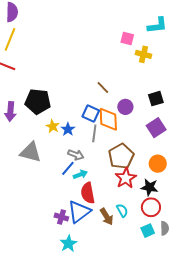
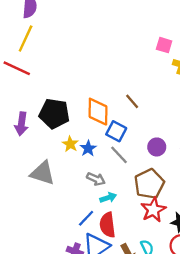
purple circle: (125, 107) -> (157, 147), moved
orange diamond: (108, 119) -> (98, 112), moved
gray line: (94, 133) -> (119, 155), turned -54
blue line: (68, 168) -> (86, 218), moved
cyan arrow: (80, 174) -> (108, 198), moved

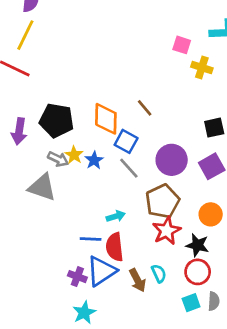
purple circle: (157, 147) -> (172, 160), size x1.5
gray arrow: (96, 179) -> (58, 159), moved
blue line: (86, 218) -> (91, 239), turned 48

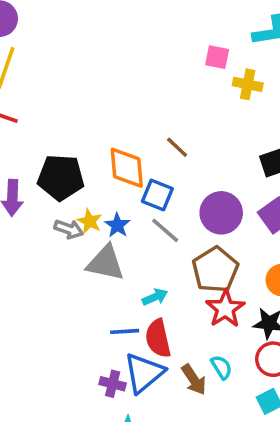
gray triangle: (42, 187) -> (105, 263), moved

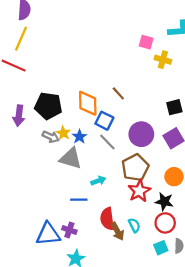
red semicircle: (158, 338) -> (107, 219), moved
blue triangle: (144, 373) -> (48, 234), moved, turned 30

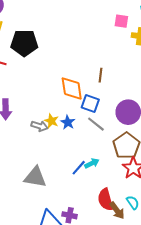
brown line: (118, 93) -> (100, 75), turned 56
black pentagon: (48, 106) -> (24, 43), moved
gray triangle: (71, 158) -> (35, 177), moved
blue line: (79, 200) -> (79, 168), moved, turned -42

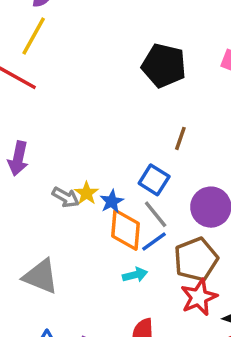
black pentagon: (24, 43) -> (164, 66), moved
orange diamond: (72, 88) -> (126, 230), moved
blue line: (79, 168) -> (154, 242), moved

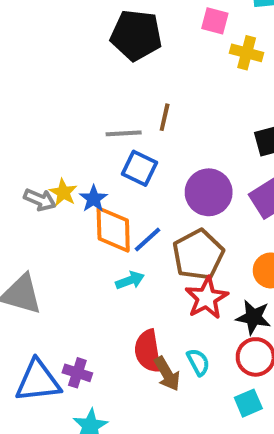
gray line: (156, 214) -> (124, 133), moved, turned -48

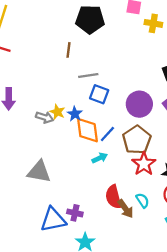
brown line: (165, 117) -> (69, 50), moved

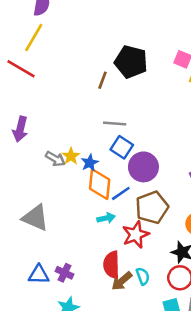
brown line: (69, 50) -> (103, 80), moved
purple circle: (139, 104) -> (143, 167), moved
red star: (144, 164) -> (136, 234), moved
brown arrow: (126, 209) -> (122, 281), turned 72
blue triangle: (53, 220) -> (39, 275), size x0.7

